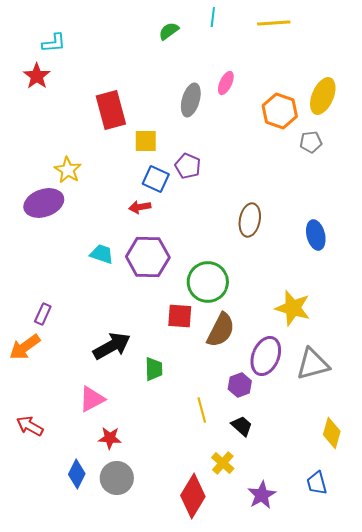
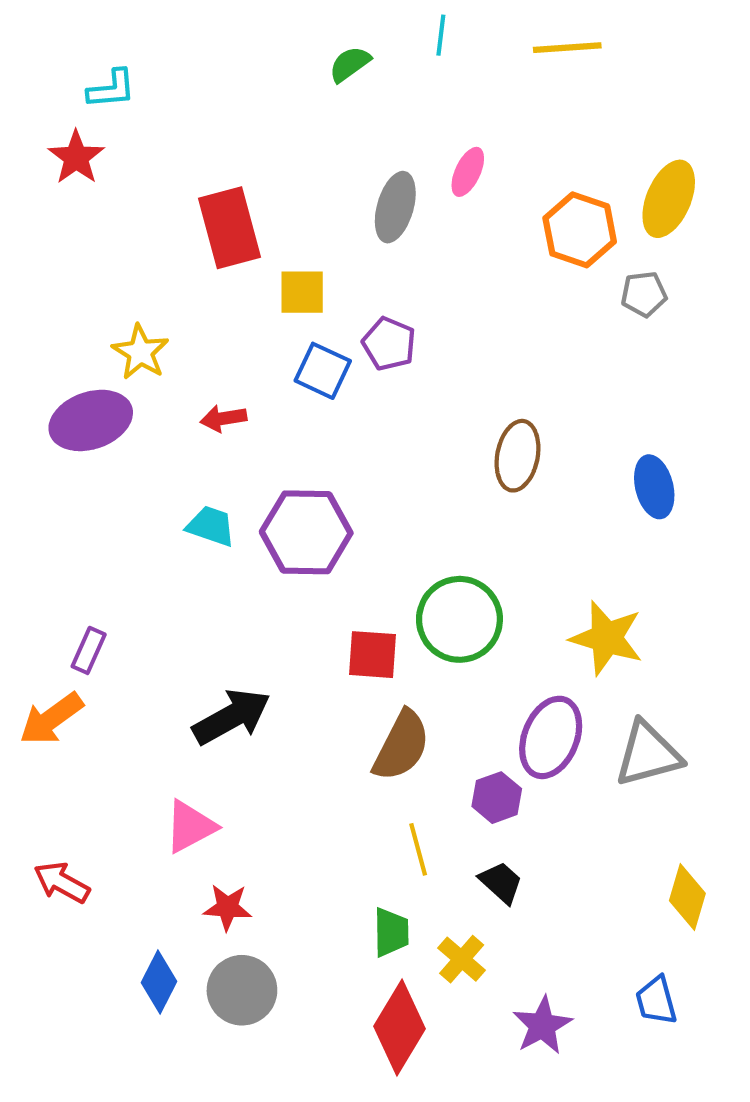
red arrow: (140, 207) -> (223, 418), moved
green circle: (208, 282) -> (459, 619), moved
brown semicircle: (221, 330) -> (401, 746), moved
green trapezoid: (154, 369) -> (391, 932), moved

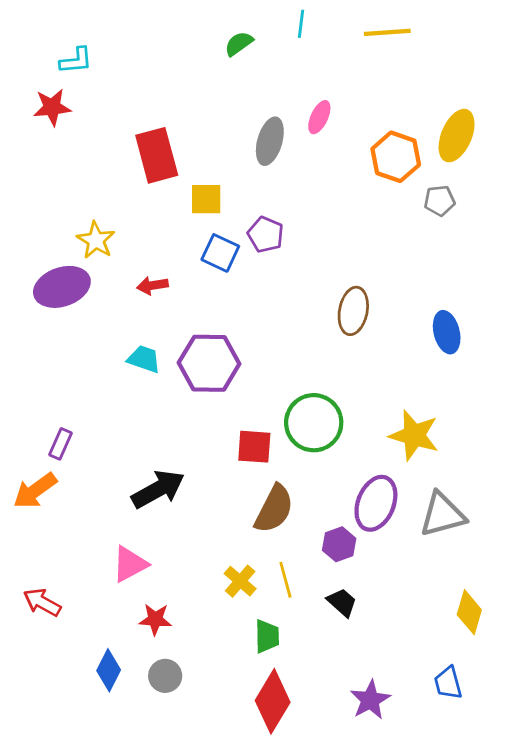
red star: (76, 157) -> (52, 107), turned 30
yellow cross: (462, 959) -> (240, 581), moved
gray circle: (242, 990) -> (165, 676), size x0.7

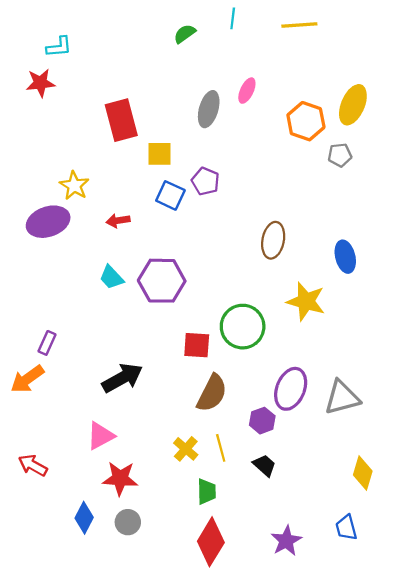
cyan trapezoid: (144, 359) -> (111, 277), turned -152
yellow star: (414, 435) -> (306, 301), moved
red star: (155, 619) -> (120, 478), size x1.4

